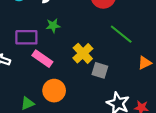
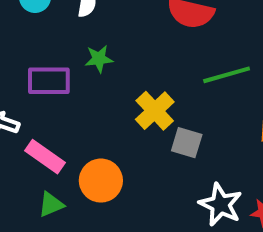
green line: (121, 34) -> (227, 75), turned -55
pink rectangle: (42, 59) -> (45, 157), moved

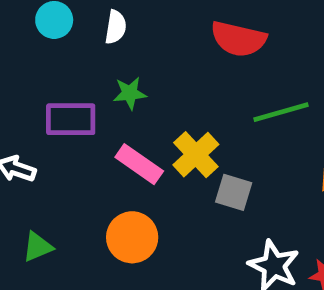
pink rectangle: (45, 157) -> (139, 164), moved
green triangle: (51, 204) -> (38, 247), moved

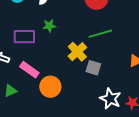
green line: (281, 112) -> (100, 34), moved
pink rectangle: (139, 164) -> (29, 70), moved

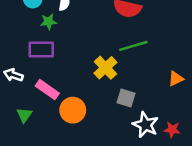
green star: (49, 26) -> (48, 22), moved
gray square: (93, 68) -> (126, 98), moved
green triangle: (10, 91) -> (24, 115), turned -32

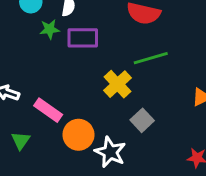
purple rectangle: (41, 50) -> (83, 38), moved
gray square: (126, 98) -> (142, 120), turned 30
white star: (145, 125) -> (110, 152), moved

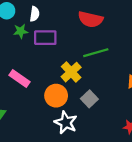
pink rectangle: (48, 110) -> (20, 78), moved
orange circle: (78, 135) -> (56, 96), moved

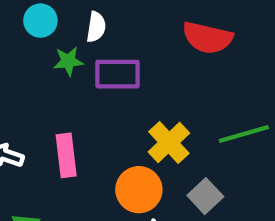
green line: (96, 53) -> (244, 134), moved
pink rectangle: (20, 78) -> (66, 155), turned 48

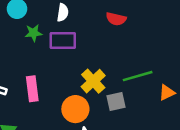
white semicircle: (96, 27) -> (63, 13), moved
red semicircle: (207, 38) -> (116, 19), size x0.7
gray square: (205, 196) -> (116, 101), moved, turned 30

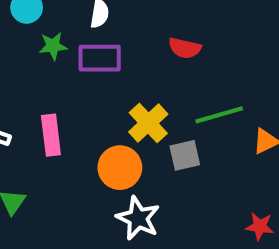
red semicircle: (116, 19) -> (185, 48), moved

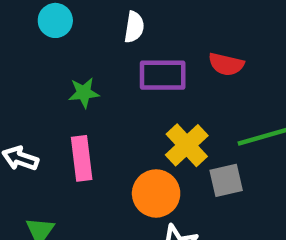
green star: (53, 46) -> (84, 93), moved
purple rectangle: (100, 58) -> (163, 75), moved

